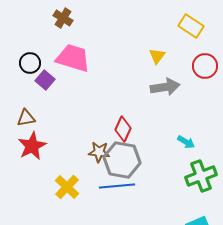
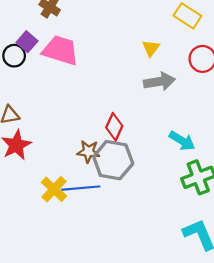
purple square: (45, 80) -> (27, 42), moved
cyan arrow: (186, 142) -> (182, 141), size x1.4
blue line: (117, 186) -> (81, 188), moved

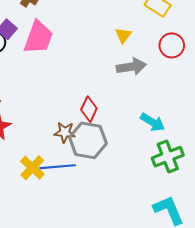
pink trapezoid: (60, 50) -> (38, 37), turned 93

